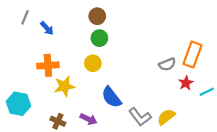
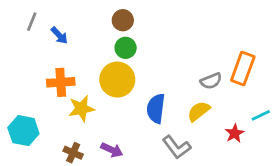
yellow circle: (93, 63) -> (117, 80), size x1.6
red star: (186, 83) -> (235, 133), moved
blue semicircle: (111, 97) -> (156, 109), moved, turned 45
yellow semicircle: (166, 117) -> (199, 111), moved

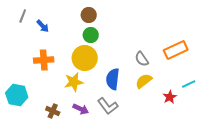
orange rectangle: (243, 69) -> (176, 50), turned 45
gray semicircle: (211, 81) -> (142, 59), moved, turned 77
yellow star: (81, 109) -> (74, 82), moved
gray L-shape: (177, 147) -> (108, 106), moved

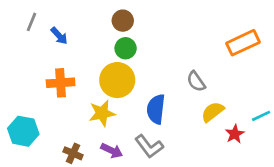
orange rectangle: (176, 50) -> (243, 43), moved
yellow semicircle: (144, 81) -> (213, 112), moved

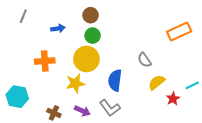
blue arrow: (59, 36) -> (58, 28), moved, turned -56

